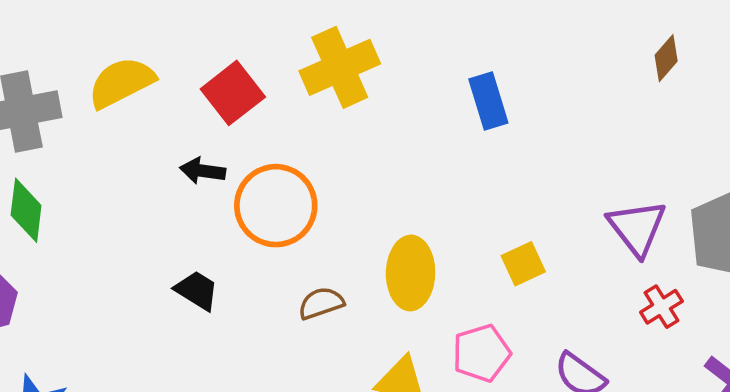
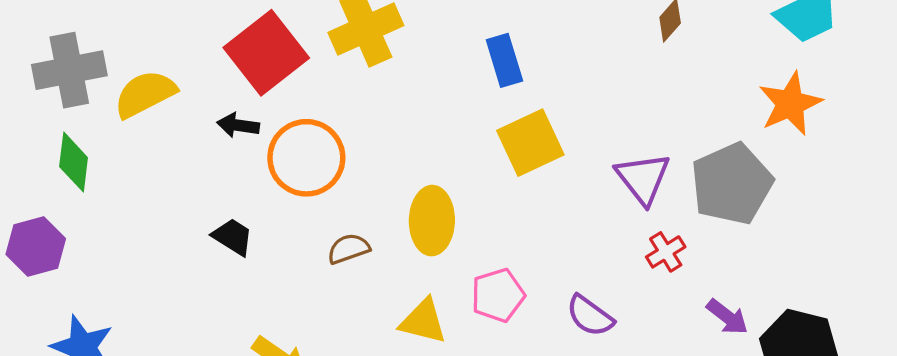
yellow semicircle: (121, 82) -> (145, 94), moved
red square: (233, 93) -> (266, 53), size x1.4
yellow square: (523, 264) -> (530, 143), moved, size x1.6

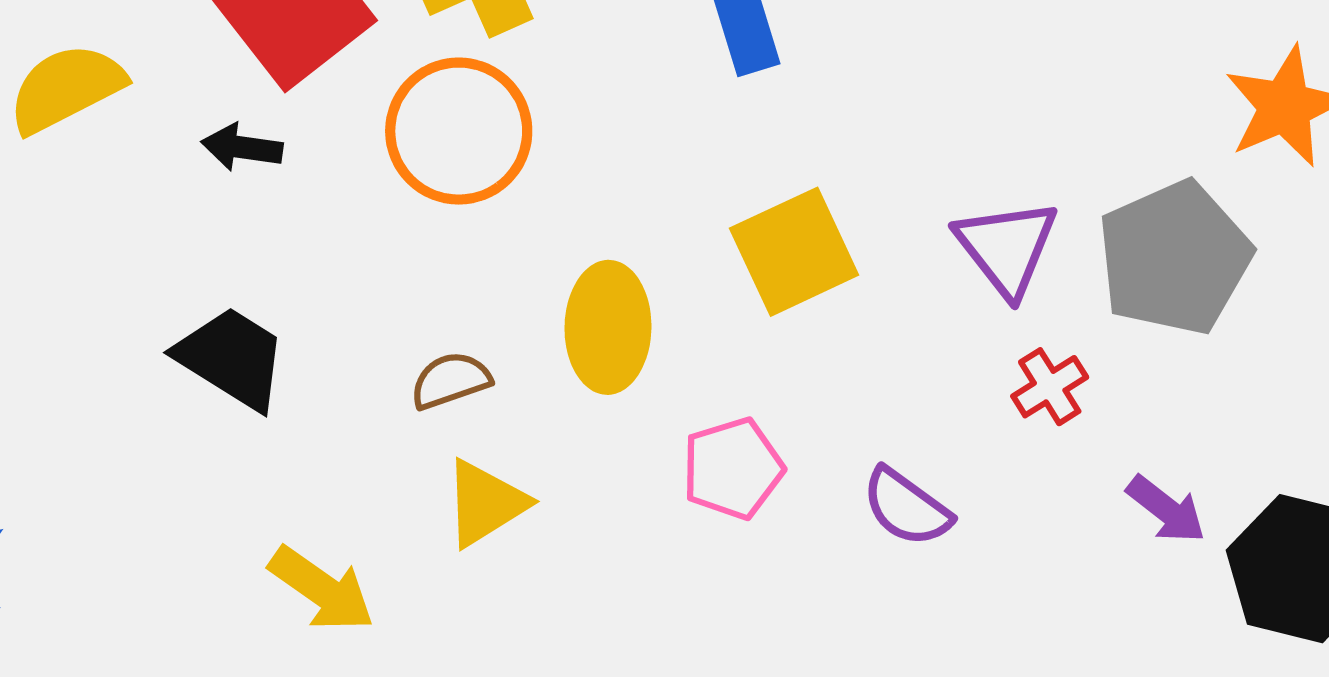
yellow square: (530, 143) -> (794, 252), moved
orange circle: (306, 158) -> (459, 131), moved
black trapezoid: (233, 237) -> (232, 358), size x1.5
yellow triangle: (423, 321) -> (485, 503), moved, turned -46

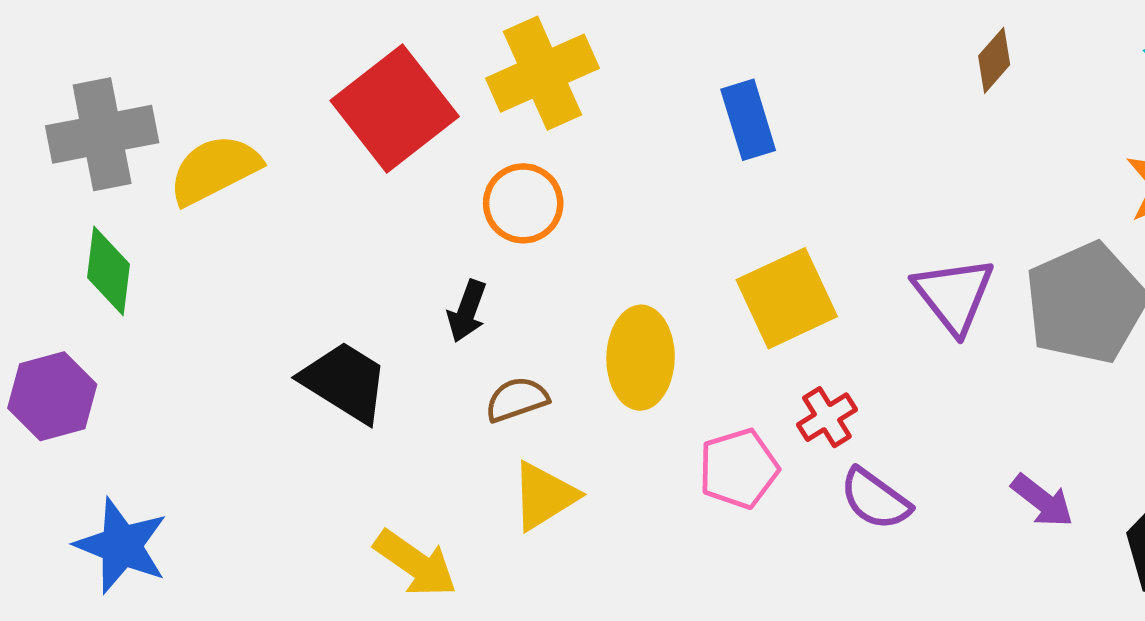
orange circle: (459, 131) -> (523, 203), size x0.7
black arrow: (242, 147) -> (467, 311), moved, turned -78
red cross: (1050, 387) -> (827, 417), moved
purple arrow: (1166, 509) -> (1042, 501), moved

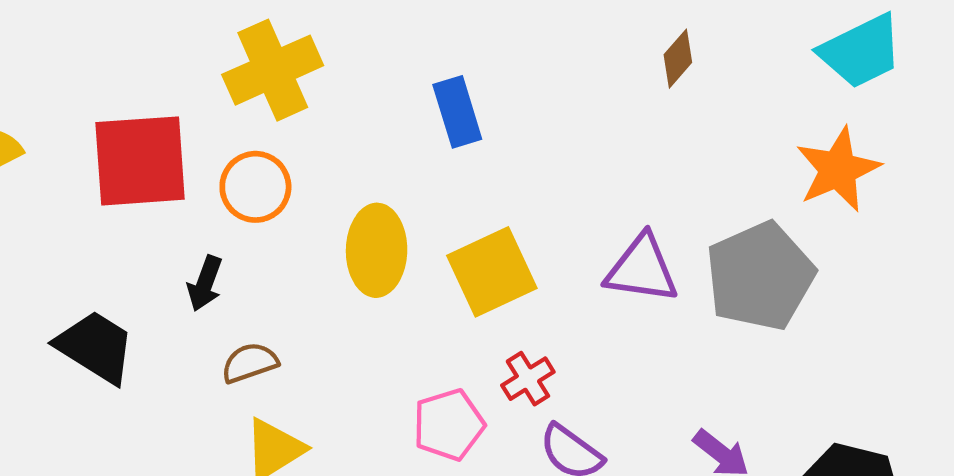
red square: (395, 109) -> (140, 161), moved, turned 34
purple triangle: (954, 295) -> (642, 269), turned -44
yellow ellipse: (641, 358) -> (377, 250), moved

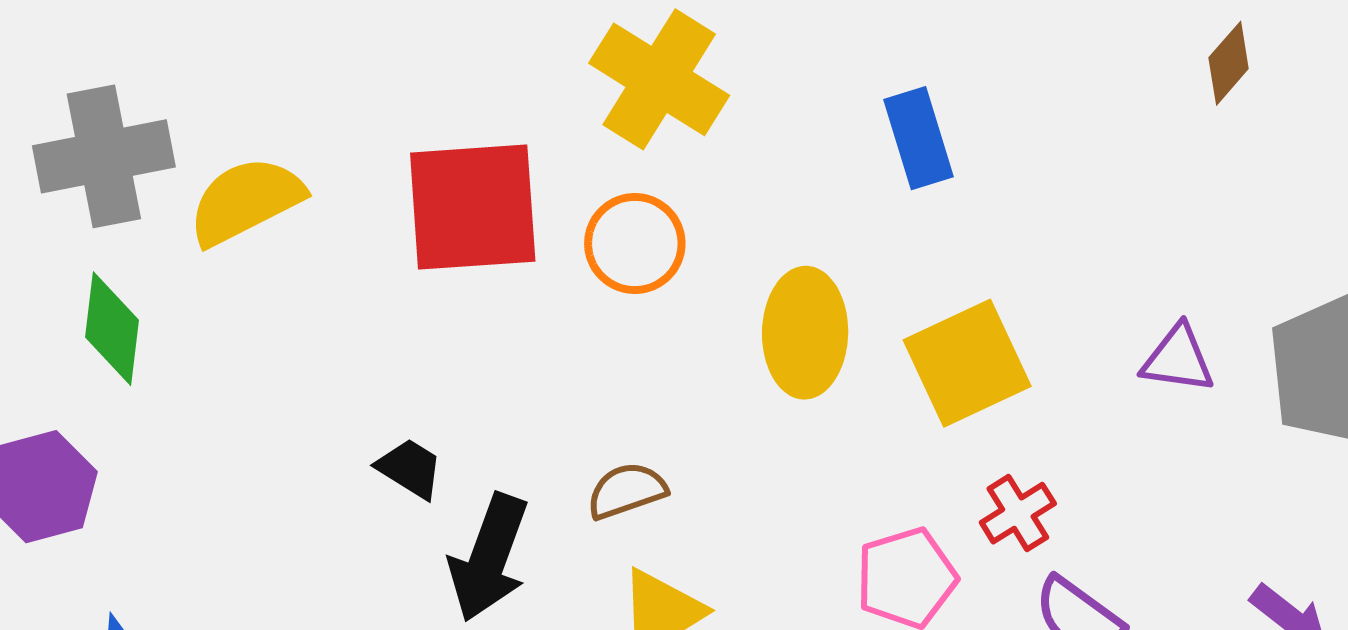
yellow cross: (273, 70) -> (659, 79), turned -34
purple triangle: (642, 269) -> (1178, 359), size x0.7
black arrow: (205, 283) -> (489, 558), moved, size x1.6
black trapezoid: (95, 347) -> (410, 468), size x0.6

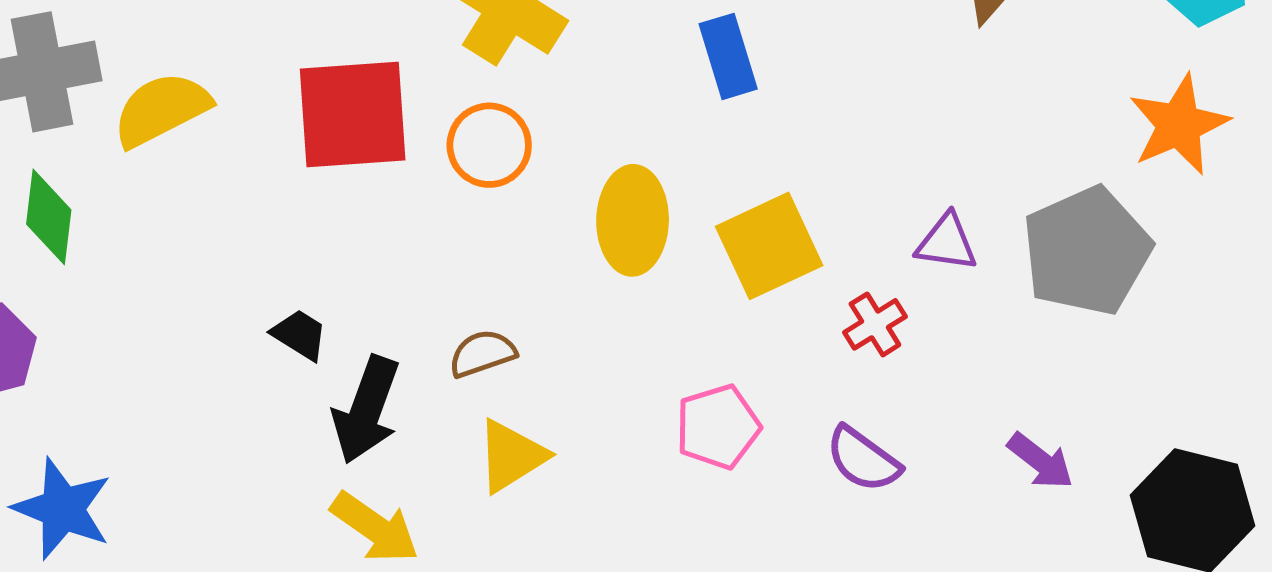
red cross: (1018, 513) -> (875, 324), moved

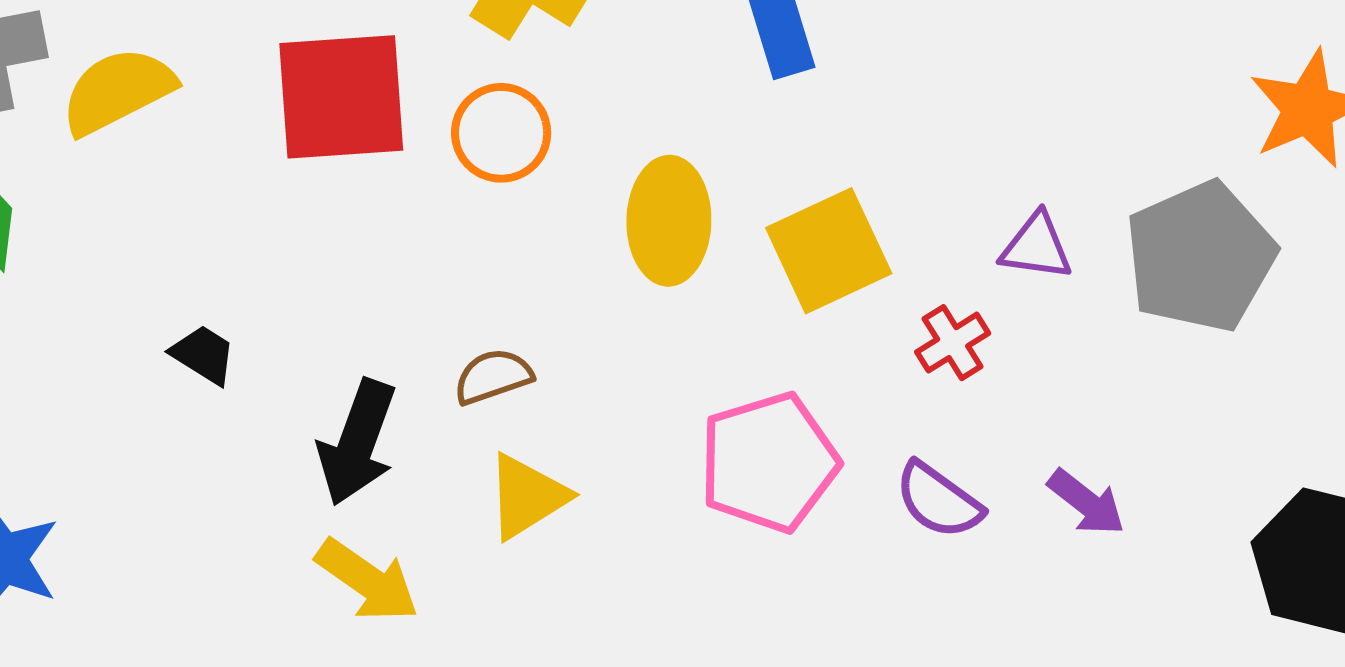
black trapezoid: (300, 335) -> (203, 355), moved
pink pentagon: (718, 427) -> (769, 462), size x1.4
purple arrow: (1041, 461) -> (1086, 502), moved

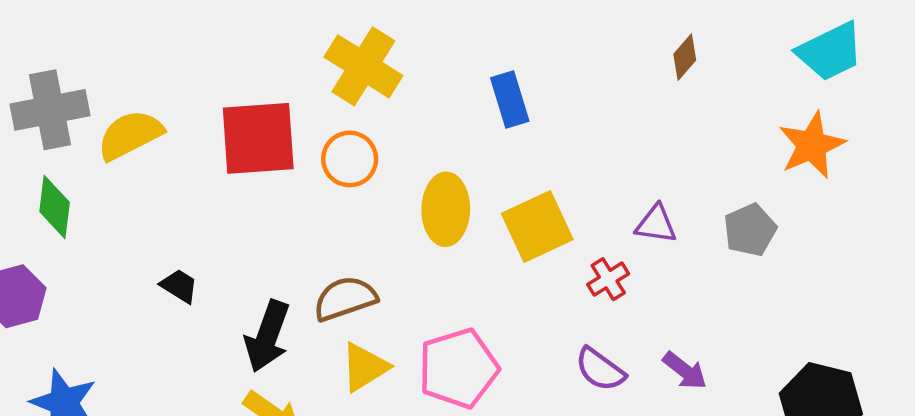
gray pentagon: (1200, 257) -> (750, 230), size x0.6
brown semicircle: (493, 377) -> (345, 299), size x1.4
pink pentagon: (769, 462) -> (458, 368), moved

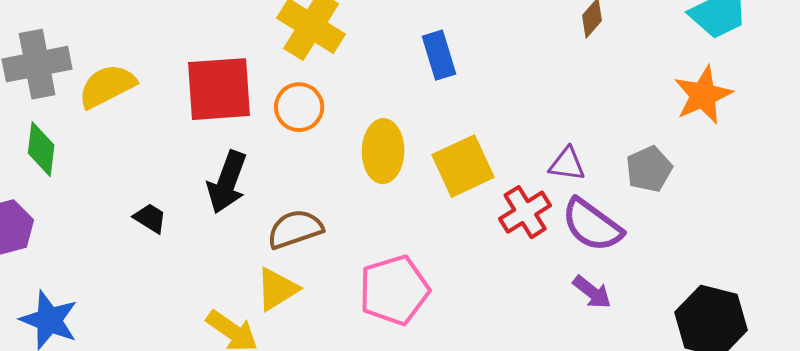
red cross: (608, 279) -> (525, 212), size x1.4
black arrow: (267, 336) -> (227, 182), moved
yellow triangle: (365, 367) -> (277, 289), moved
purple semicircle: (600, 369) -> (592, 225), moved, size x1.4

